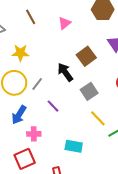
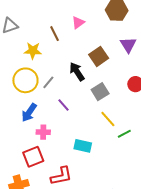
brown line: (31, 17) -> (55, 34), moved

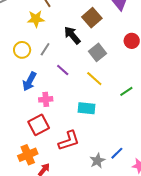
yellow star: (33, 51) -> (36, 19), moved
yellow circle: (25, 80) -> (22, 50), size x0.7
yellow line: (108, 119) -> (94, 79), moved

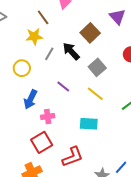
gray line: (45, 49) -> (49, 54), moved

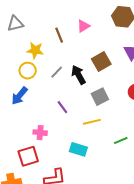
yellow star: (34, 37) -> (35, 50), moved
yellow circle: (22, 68) -> (28, 71), moved
yellow line: (95, 94) -> (92, 122), turned -66
blue arrow: (31, 99) -> (19, 96), moved

